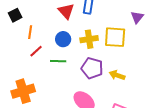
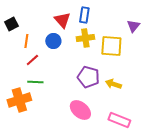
blue circle: (63, 39) -> (53, 41), moved
yellow cross: (89, 39) -> (85, 38), moved
green line: (58, 61) -> (35, 82), moved

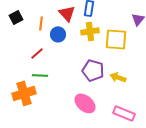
orange line: (26, 41) -> (41, 23), moved

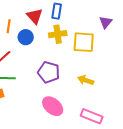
purple pentagon: (93, 70) -> (49, 72), moved

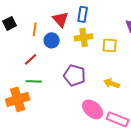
yellow square: (84, 42) -> (110, 45), size x0.7
pink ellipse: (53, 106) -> (93, 109), moved

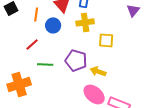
yellow square: (110, 45) -> (106, 40), moved
green line: (34, 81) -> (45, 64), moved
yellow arrow: (112, 83) -> (98, 71), moved

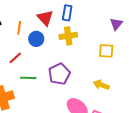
yellow square: (106, 40) -> (106, 51), moved
purple pentagon: (76, 60) -> (59, 74), turned 30
yellow arrow: (98, 71) -> (101, 85), moved

